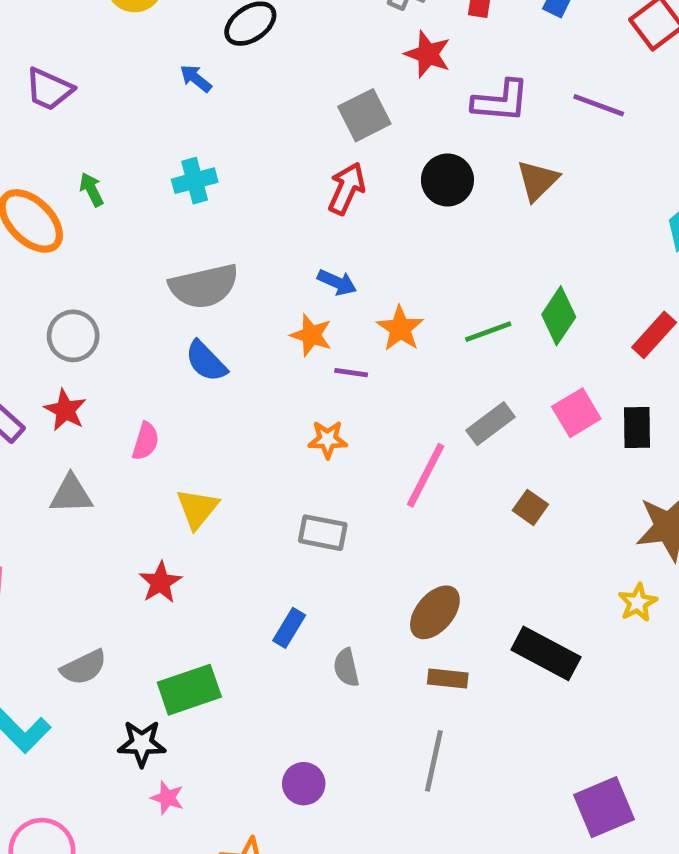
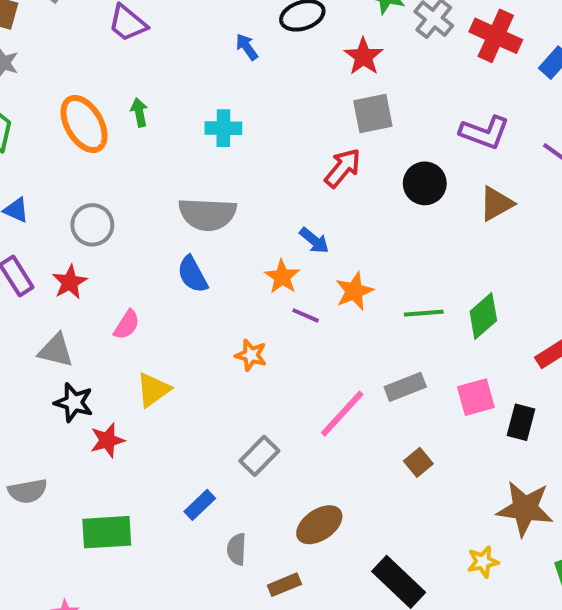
red star: (428, 54) -> (364, 56), moved
orange star: (328, 439) -> (251, 355), moved
gray rectangle: (323, 533) -> (259, 456), moved, turned -72
brown rectangle: (448, 678) -> (284, 585), moved, turned -44
black star: (142, 743) -> (74, 402), moved

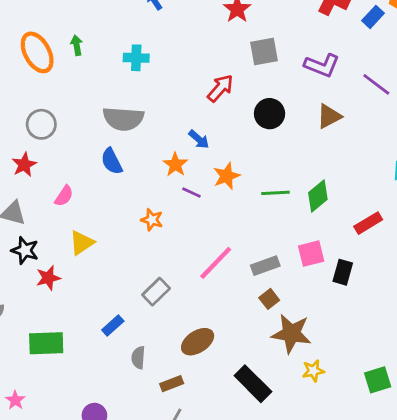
gray square: (373, 113) -> (264, 52), moved
black circle: (425, 183) -> (270, 114), moved
gray rectangle: (405, 387) -> (265, 266), moved
brown star: (525, 509) -> (291, 333), moved

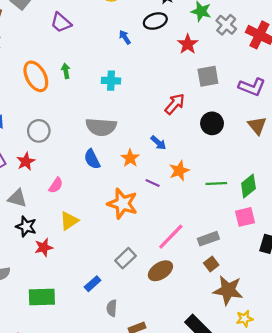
brown triangle: (329, 116) -> (257, 126), turned -42
orange star: (175, 165) -> (130, 158), moved
orange star: (152, 220) -> (123, 204), size x1.8
pink square: (311, 254) -> (245, 217), moved
brown ellipse: (198, 342) -> (160, 271), moved

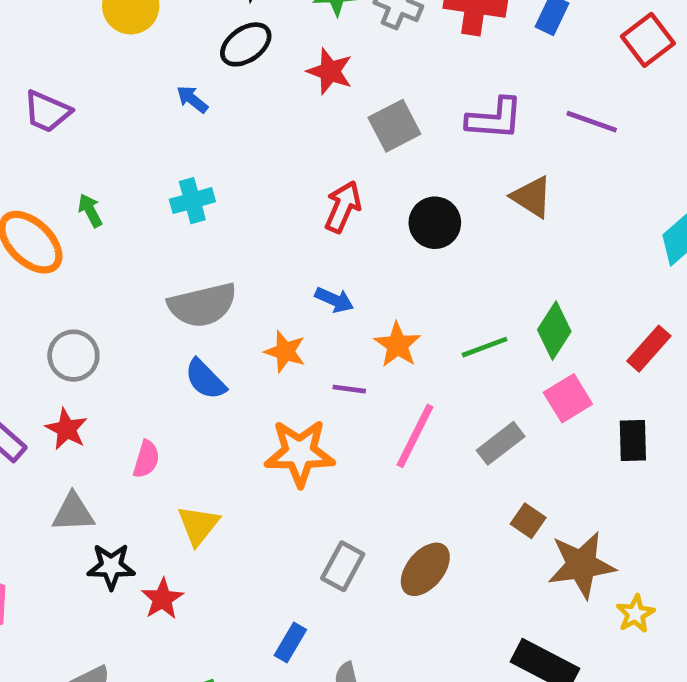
pink line: (171, 237) -> (415, 436), moved
gray rectangle: (208, 239) -> (501, 443), moved

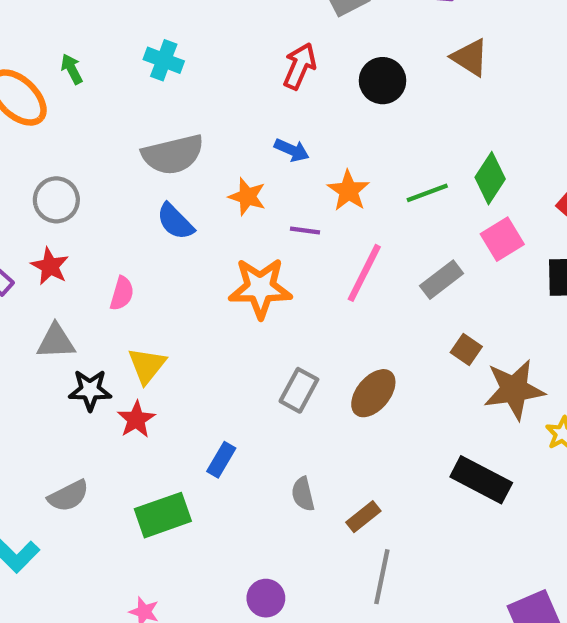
cyan cross: (192, 201) -> (164, 60), turned 36
yellow triangle: (198, 525) -> (147, 365), moved
blue rectangle: (290, 643) -> (221, 460), moved

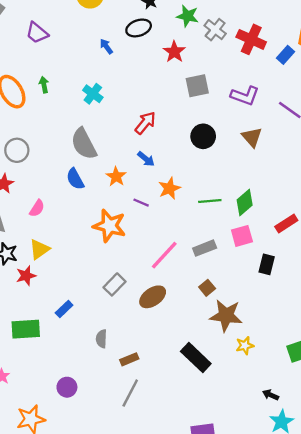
red arrow: (300, 66) -> (145, 123), moved
gray semicircle: (173, 154) -> (84, 144), turned 60
pink line: (364, 273) -> (164, 255), moved

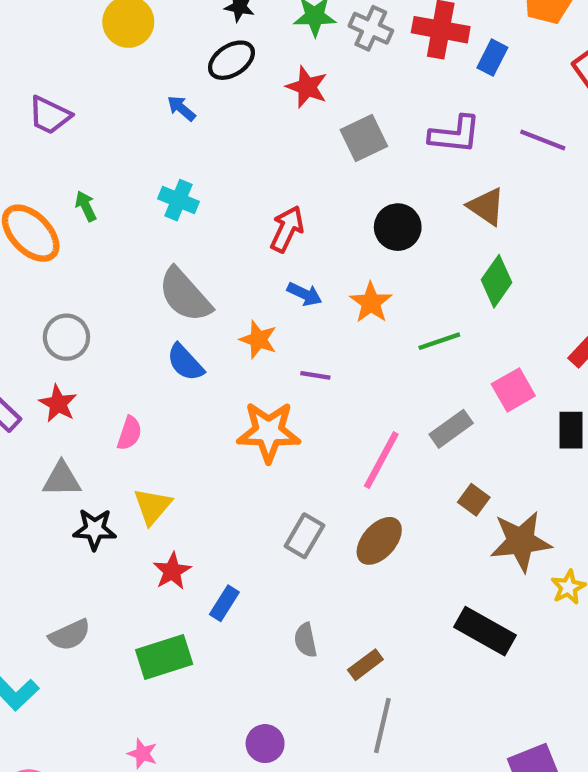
blue rectangle: (285, 55) -> (492, 58), moved
orange star: (169, 188) -> (371, 303), moved
green diamond: (245, 203) -> (496, 281), moved
red star: (26, 276) -> (172, 571), moved

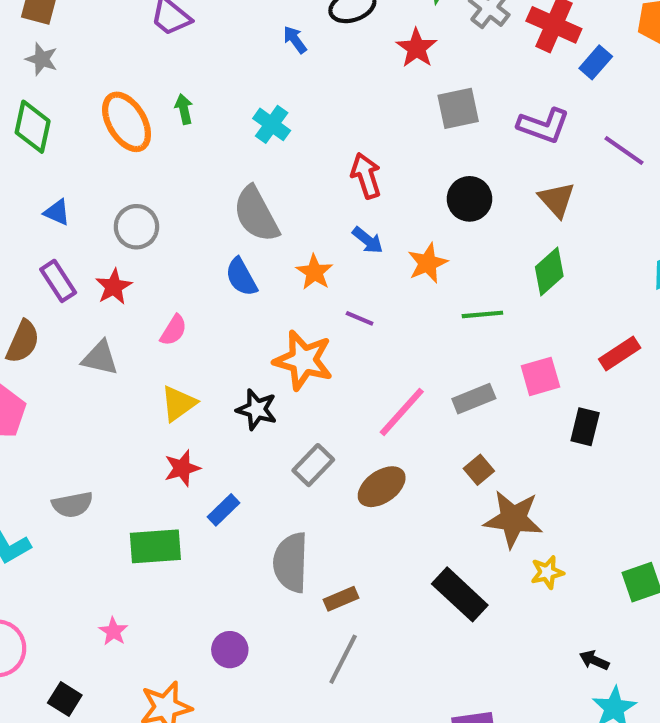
red arrow: (287, 229) -> (366, 176), turned -57
black star: (95, 529) -> (257, 409), moved
gray semicircle: (306, 640) -> (291, 562), size x1.8

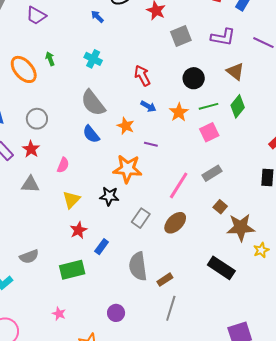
green line: (482, 314) -> (209, 106), moved
pink square: (540, 376) -> (209, 132), moved

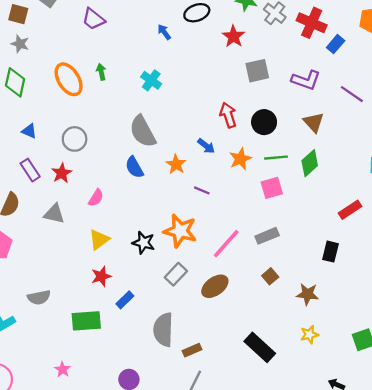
red arrow: (142, 76) -> (228, 115), moved
orange star: (127, 169) -> (180, 231), moved
brown star: (241, 227) -> (307, 294), moved, size x0.7

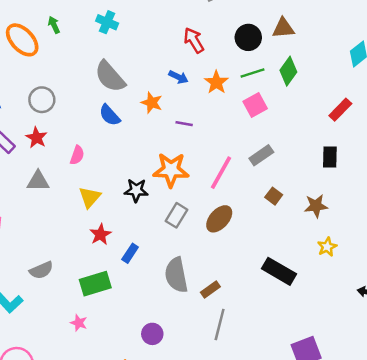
black circle: (264, 122) -> (248, 37), moved
brown triangle: (314, 122) -> (283, 28), turned -40
pink star: (63, 369) -> (79, 323), moved

